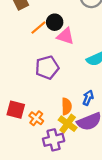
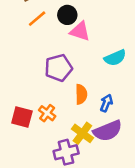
orange line: (38, 28) -> (37, 19), moved
orange semicircle: (67, 106) -> (81, 94), moved
orange cross: (36, 118) -> (47, 113), moved

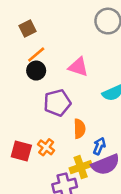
black circle: (67, 15) -> (36, 71), moved
blue arrow: (106, 103) -> (99, 146), moved
yellow cross: (82, 133) -> (81, 167), turned 35

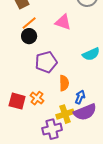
pink triangle: (78, 67) -> (63, 22), moved

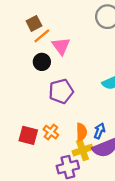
pink triangle: (63, 22) -> (61, 46), moved, turned 36
orange line: (29, 23) -> (42, 36), moved
orange semicircle: (64, 83) -> (81, 132), moved

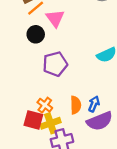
red square: (28, 135) -> (33, 120), moved
yellow cross: (83, 150) -> (51, 123), moved

